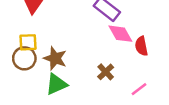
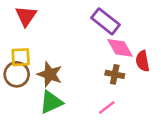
brown cross: (106, 72) -> (115, 74), moved, turned -35
pink line: (139, 89) -> (107, 108), moved

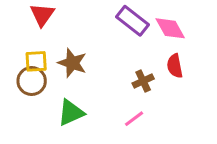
pink diamond: (120, 48) -> (170, 28), moved
brown star: (50, 74) -> (72, 63), moved
brown cross: (115, 74) -> (143, 81), turned -36

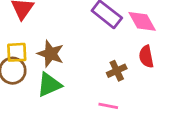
green triangle: (71, 113) -> (49, 85), moved
pink line: (134, 119) -> (108, 106), turned 48

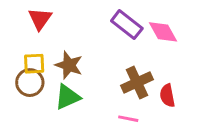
red semicircle: (146, 57) -> (167, 96), moved
brown cross: (117, 71) -> (137, 83), size x1.5

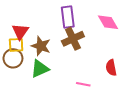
red triangle: (40, 19) -> (20, 31), moved
purple rectangle: (127, 25) -> (68, 17), moved, turned 45
brown cross: (137, 83) -> (73, 39), moved

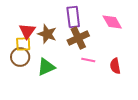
brown star: (41, 46) -> (47, 34), moved
pink line: (83, 84) -> (88, 60), moved

